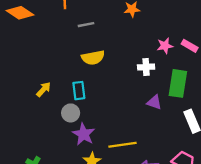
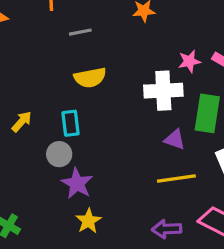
white cross: (146, 67) -> (163, 91), size x1.6
yellow line: (122, 145) -> (176, 179), moved

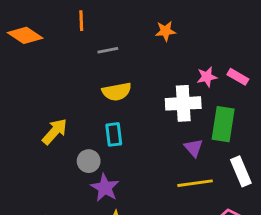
yellow arrow: (22, 122) -> (55, 132), size x1.4
cyan rectangle: (71, 123) -> (114, 134), moved
purple triangle: (175, 139) -> (194, 148), turned 30

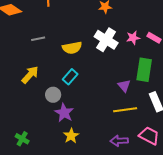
gray line: (108, 50) -> (38, 39), moved
white cross: (183, 103) -> (106, 40), moved, turned 35
cyan rectangle: (114, 134) -> (70, 77), turned 49

